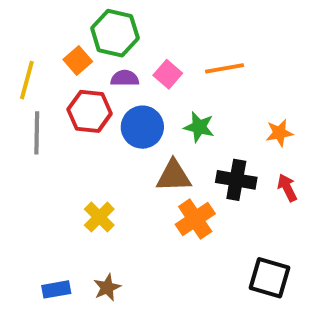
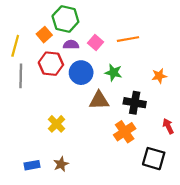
red arrow: (287, 188) -> (168, 126), moved
orange cross: (195, 219) -> (125, 132), moved

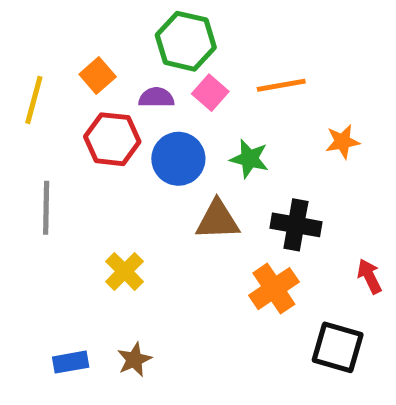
green hexagon: (65, 19) -> (186, 41), moved
gray line: (21, 76) -> (46, 208), moved
orange star: (159, 76) -> (343, 142), moved

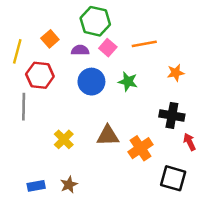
red hexagon: (112, 139) -> (40, 75), moved
brown triangle: (218, 220) -> (108, 136), moved
black cross: (296, 225) -> (172, 115), moved

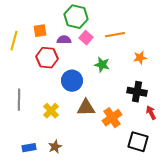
orange square: (50, 39) -> (40, 31), turned 32
red hexagon: (40, 75) -> (47, 58), moved
blue circle: (91, 82) -> (72, 81), moved
gray line: (24, 107) -> (19, 100), moved

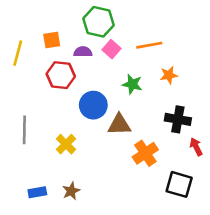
orange star: (140, 58) -> (169, 75), moved
brown triangle: (86, 108) -> (119, 125), moved

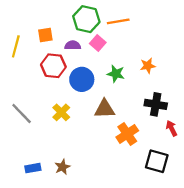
orange line: (149, 45) -> (118, 21), moved
blue circle: (93, 105) -> (82, 79), moved
gray line: (24, 130) -> (22, 113), turned -45
yellow cross: (66, 144) -> (61, 112), moved

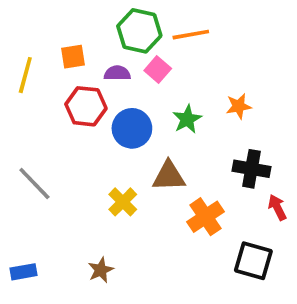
green star: (116, 74) -> (187, 119), turned 30
yellow cross: (61, 112) -> (123, 202), moved
blue rectangle: (33, 168) -> (23, 272), moved

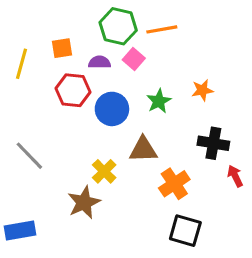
black square: (253, 261) -> (185, 231), moved
brown star: (101, 270) -> (84, 203), moved, size x1.5
blue rectangle: (23, 272) -> (20, 231), size x1.4

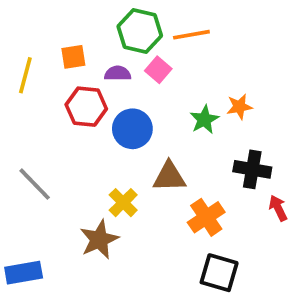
green star: (159, 101) -> (204, 120), moved

